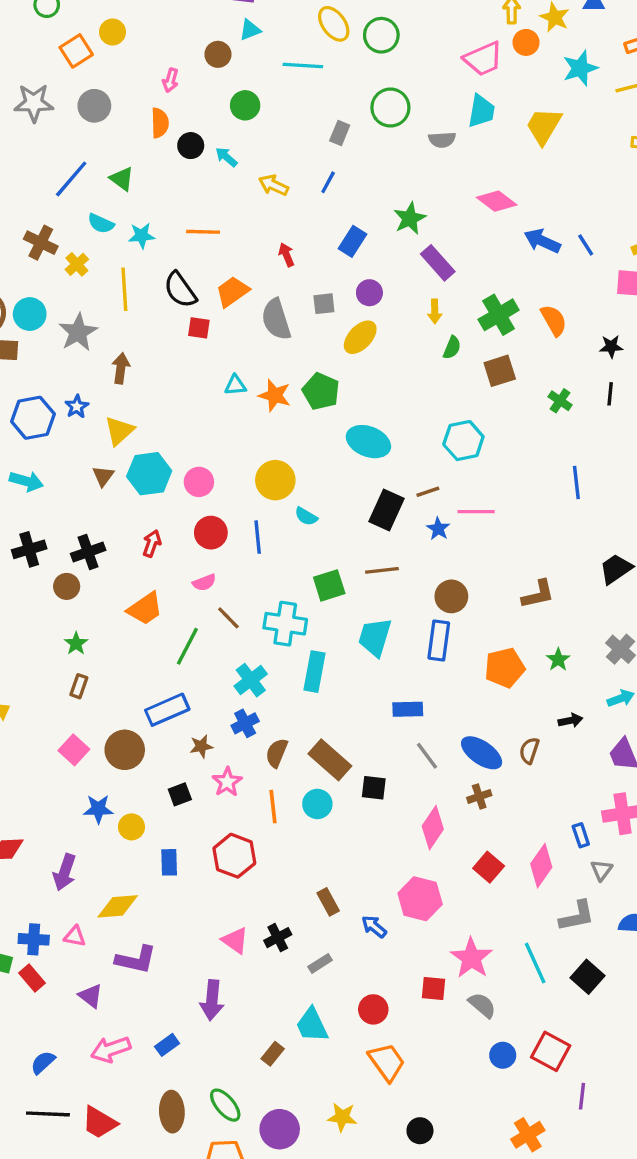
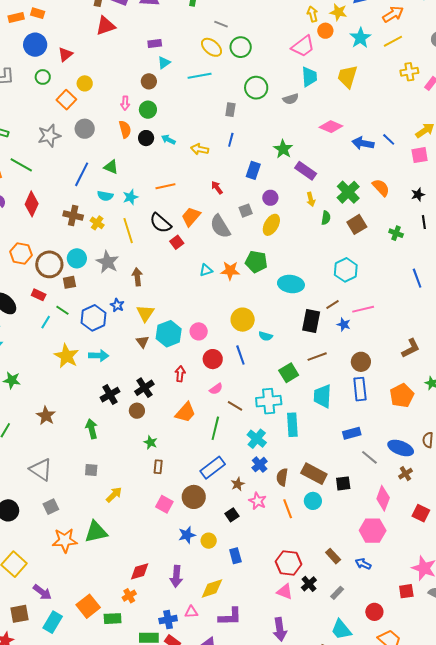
green circle: (245, 105) -> (148, 110), moved
red square: (199, 328) -> (177, 242), turned -32
red hexagon: (234, 856) -> (289, 563), moved
pink hexagon: (420, 899) -> (373, 531), moved

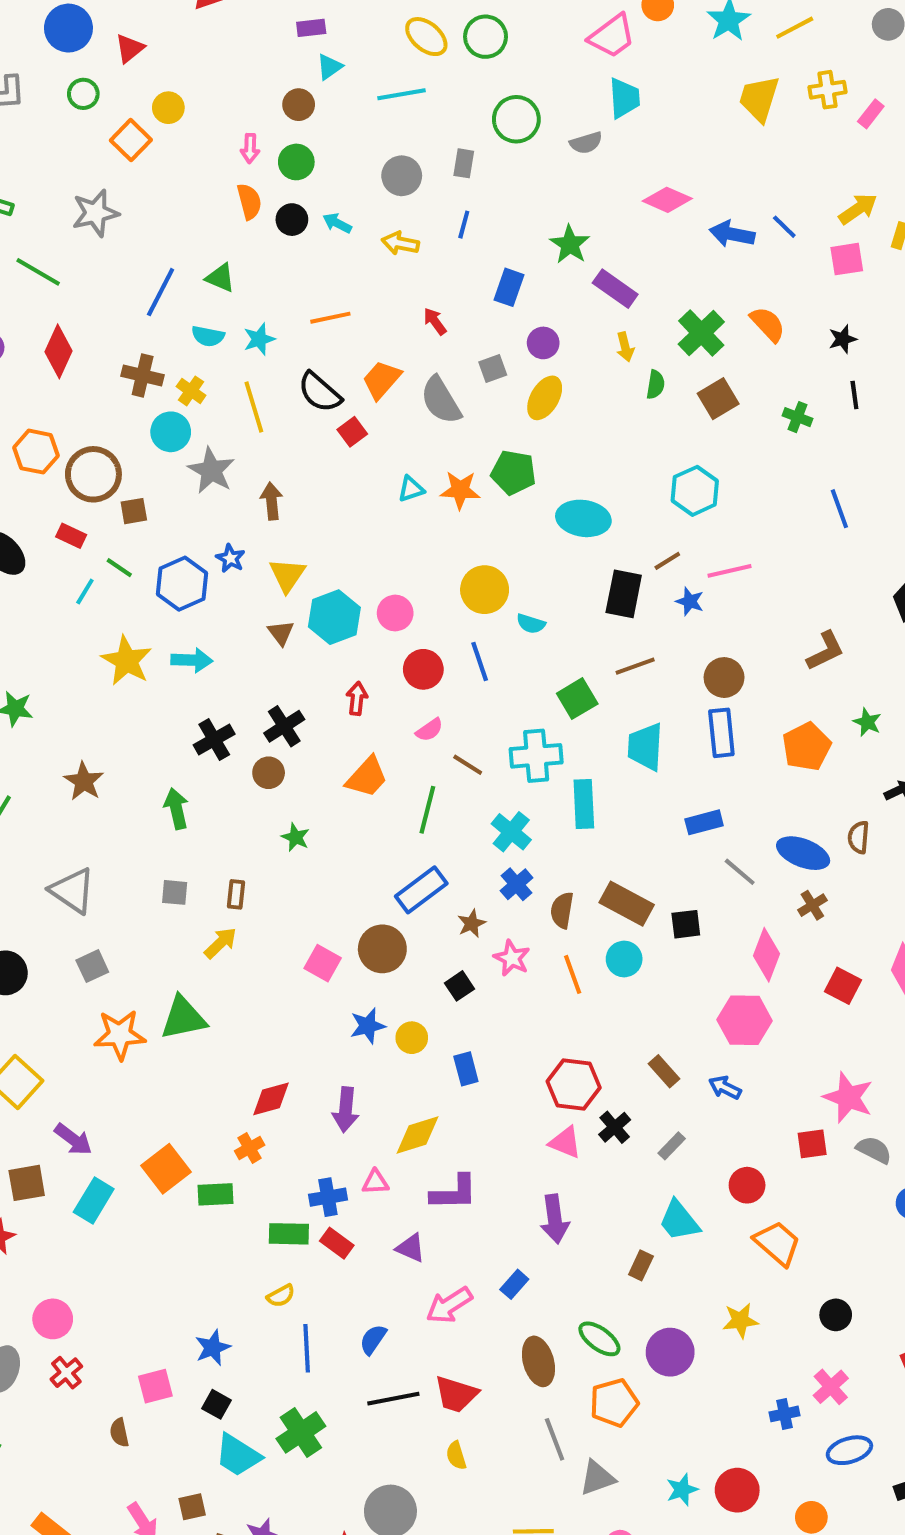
yellow trapezoid: (348, 77) -> (759, 99), moved
gray circle: (85, 129) -> (402, 176), moved
cyan circle: (77, 258) -> (171, 432), moved
brown rectangle: (158, 467) -> (236, 894), moved

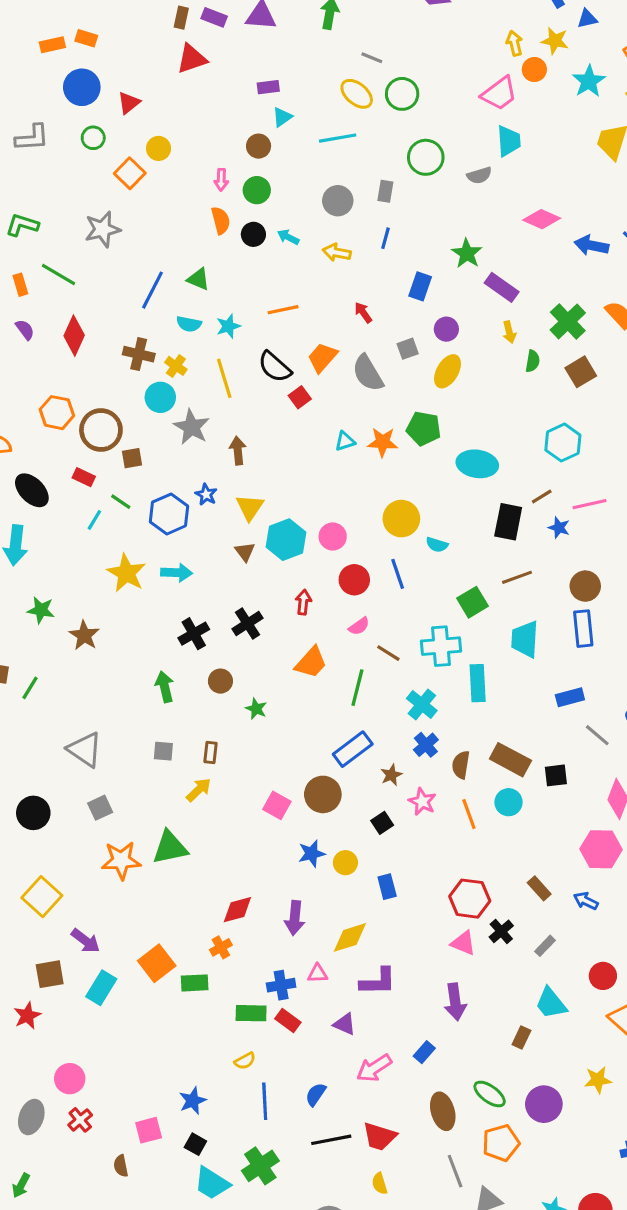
brown circle: (269, 773) -> (220, 681), moved
brown star: (84, 781) -> (84, 635), moved

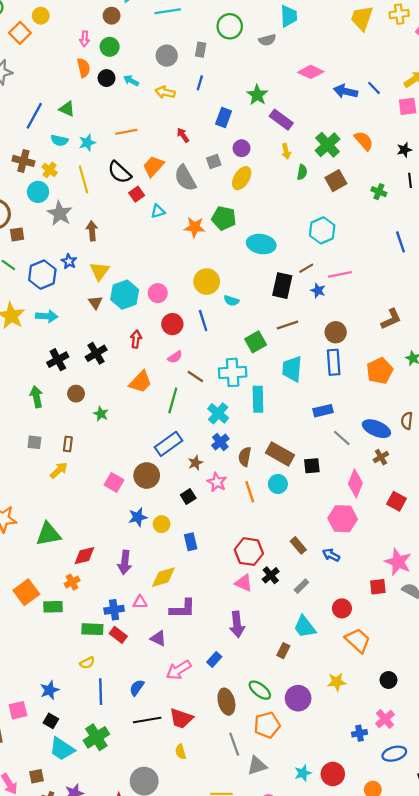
cyan triangle: (345, 441) -> (158, 211), moved
green triangle: (170, 848) -> (48, 534), moved

